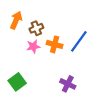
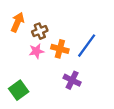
purple cross: (68, 84) -> (72, 80), moved

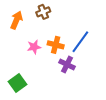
brown cross: (40, 31) -> (43, 12), moved
purple cross: (72, 80) -> (67, 64), moved

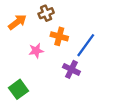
orange arrow: (16, 20) -> (17, 22), turned 30
orange cross: (56, 45) -> (59, 36), moved

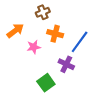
orange arrow: (17, 22) -> (15, 31), moved
green square: (19, 89) -> (46, 83), moved

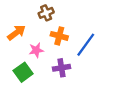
purple cross: (66, 64) -> (61, 68), moved, turned -35
green square: (46, 83) -> (23, 72), moved

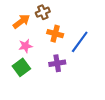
orange arrow: (16, 33) -> (21, 21), moved
pink star: (36, 50) -> (25, 46), moved

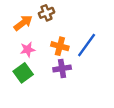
orange cross: (55, 34) -> (60, 46), moved

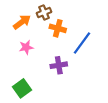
orange cross: (60, 46) -> (58, 28), moved
green square: (23, 73) -> (22, 88), moved

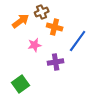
pink star: (26, 47) -> (35, 45), moved

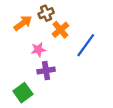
orange cross: (55, 27) -> (60, 30), turned 35
purple cross: (56, 62) -> (46, 71), moved

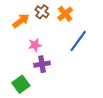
brown cross: (46, 13) -> (42, 12), turned -32
orange cross: (60, 30) -> (65, 14), moved

